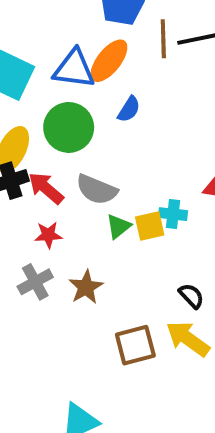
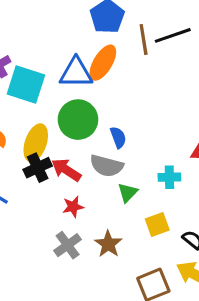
blue semicircle: (129, 109) -> (118, 137), moved, turned -45
yellow square: (150, 226) -> (157, 224), moved

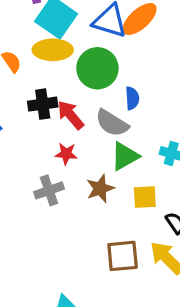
yellow ellipse: (36, 143) -> (53, 50), moved, turned 54
green triangle: (128, 193) -> (125, 156), size x1.4
brown star: (108, 244) -> (100, 188), moved

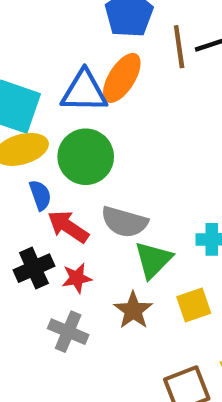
blue semicircle: (132, 98) -> (40, 195), moved
black cross: (43, 104) -> (34, 268), moved
gray cross: (49, 190) -> (68, 332), turned -32

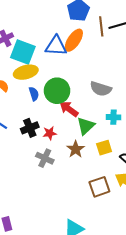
green circle: (86, 157) -> (57, 91), moved
gray semicircle: (124, 222) -> (101, 89), moved
red arrow: (68, 227) -> (69, 109), moved

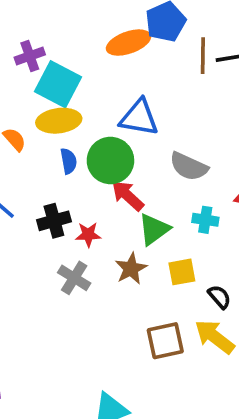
orange ellipse: (74, 40) -> (129, 43), moved, turned 30
blue triangle: (56, 46) -> (139, 118), moved

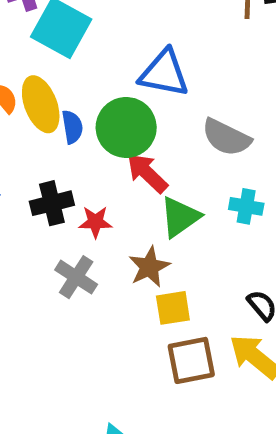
yellow ellipse: (59, 121) -> (41, 104), moved, turned 75
yellow square: (182, 272) -> (173, 308), moved

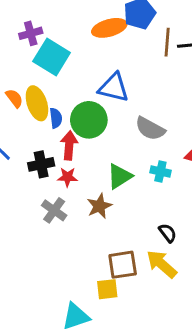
red arrow: (147, 173) -> (69, 145), moved, turned 48
yellow square: (173, 308) -> (107, 289), moved

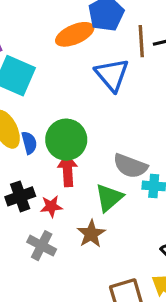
blue triangle: (114, 88) -> (112, 75), moved, turned 44
gray semicircle: (150, 129) -> (130, 166), moved
red arrow: (69, 145) -> (68, 170), moved

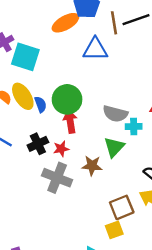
blue triangle: (112, 75) -> (95, 49), turned -44
green triangle: (109, 198) -> (114, 147), moved
brown star: (91, 234) -> (92, 166), turned -30
gray cross: (42, 246) -> (57, 178), size x1.4

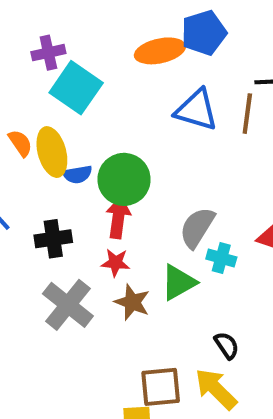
brown line: (114, 23) -> (247, 114), moved
blue semicircle: (41, 104) -> (77, 174), turned 84
gray semicircle: (115, 114) -> (197, 228), turned 90
red star: (61, 149) -> (116, 263), moved

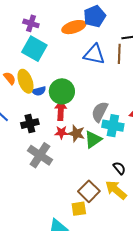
purple cross: (48, 53) -> (31, 23), moved, turned 35
cyan cross: (221, 258) -> (113, 126), size x1.5
brown star: (132, 302) -> (76, 133), moved
brown square: (161, 387) -> (89, 191), turned -35

